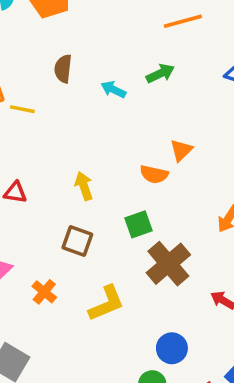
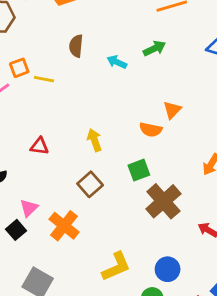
brown square: (77, 241) -> (90, 184), turned 30
orange cross: (44, 292) -> (64, 226), size x1.5
yellow L-shape: (106, 303) -> (116, 267), moved

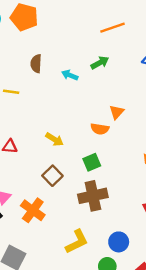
yellow arrow: (94, 140) -> (54, 139), turned 144
brown cross: (163, 201) -> (93, 196), moved, turned 32

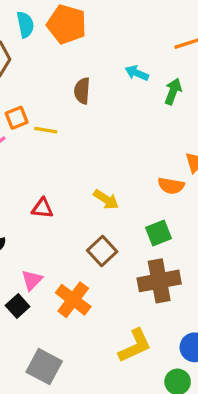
green arrow: (100, 63) -> (173, 91), turned -42
cyan arrow: (70, 75) -> (137, 73), moved

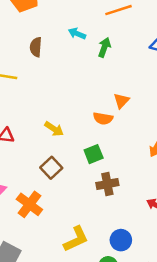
brown cross: (159, 281) -> (107, 184), moved, size x0.7

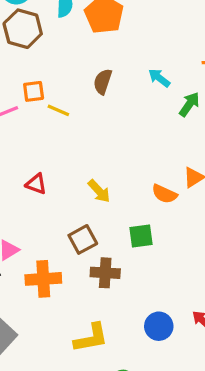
brown cross: (107, 184) -> (105, 273), moved
orange cross: (29, 204) -> (43, 279), turned 35
blue circle: (121, 240) -> (159, 326), moved

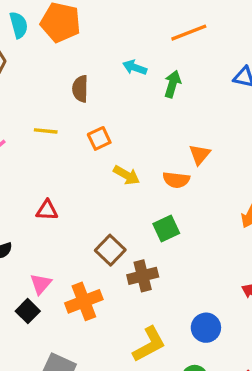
orange square: (34, 91) -> (99, 138), moved
yellow arrow: (99, 191) -> (126, 175), moved
blue circle: (159, 326) -> (206, 328), moved

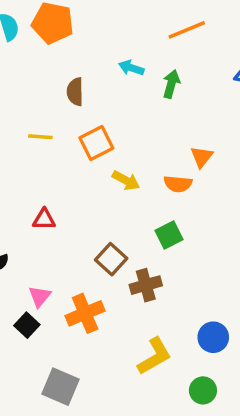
orange square: (99, 138) -> (96, 143), size x1.4

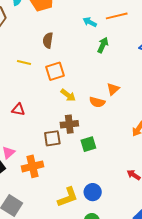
cyan arrow: (131, 68) -> (90, 22), moved
green square: (169, 235) -> (88, 144), moved
brown square: (111, 259) -> (52, 138), turned 30
brown cross: (146, 285) -> (69, 124), moved
blue circle: (213, 337) -> (93, 192), moved

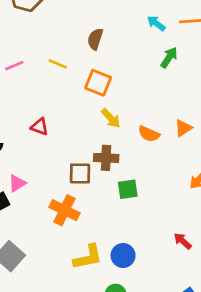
orange square: (55, 71) -> (98, 83), turned 30
orange triangle: (113, 89) -> (183, 128), moved
orange cross: (33, 166) -> (64, 210), moved, turned 30

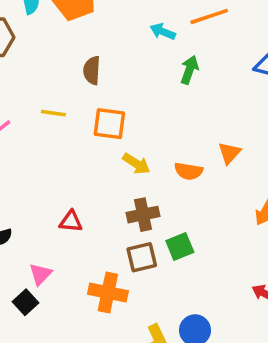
red triangle: (40, 127) -> (71, 221), moved
brown square: (80, 173) -> (142, 257), moved

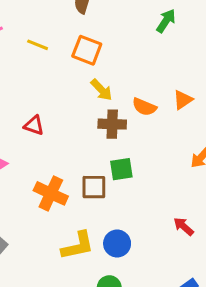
yellow line: (53, 113) -> (38, 45), moved
brown cross: (143, 215) -> (112, 124), moved
brown square: (142, 257) -> (94, 187), moved

